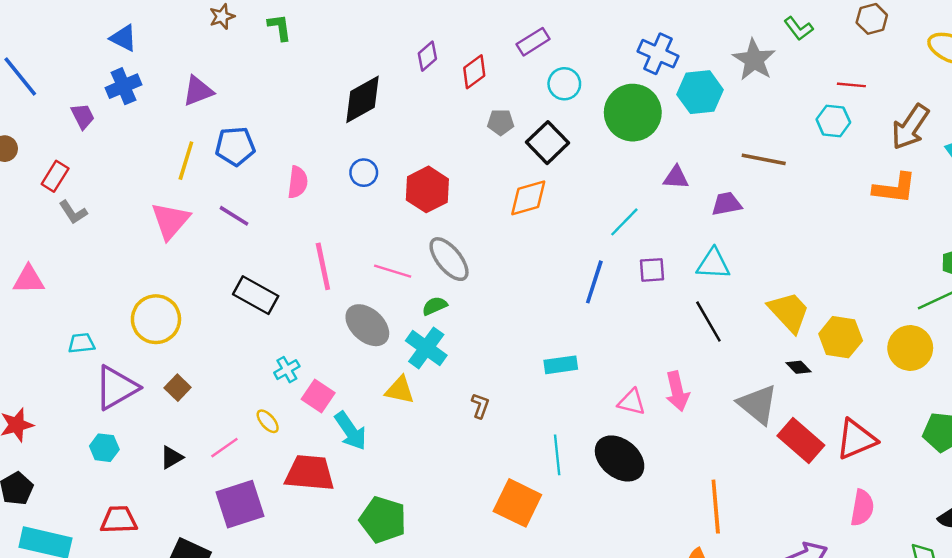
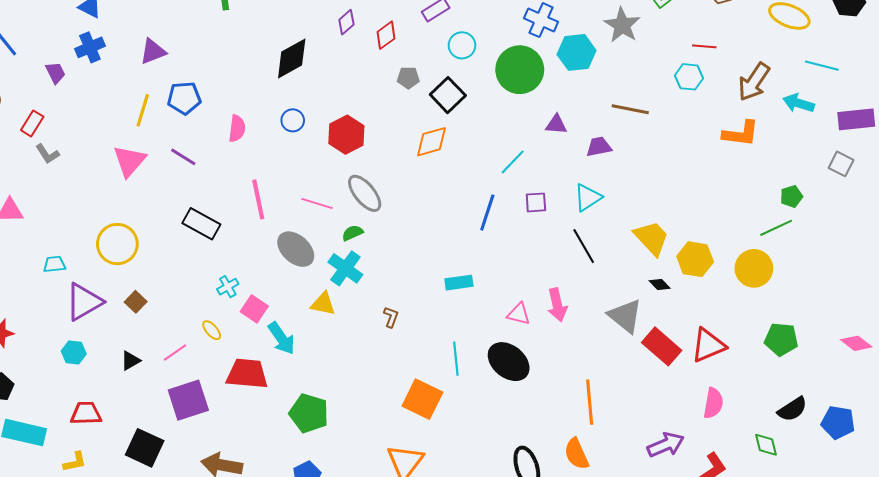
cyan triangle: (713, 264) -> (588, 197), turned -36

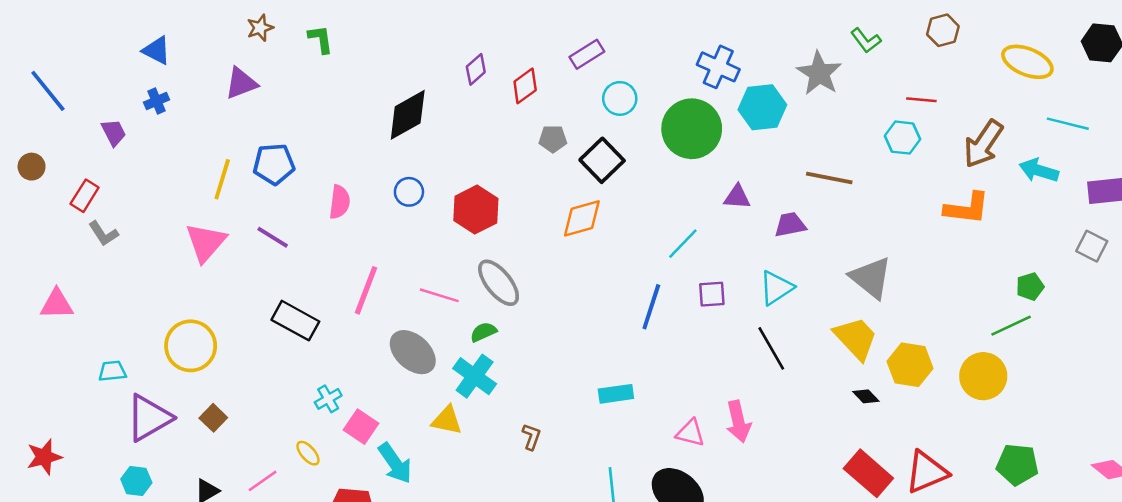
blue cross: (90, 47) -> (157, 101), size x0.7
purple triangle: (153, 51) -> (241, 83), moved
pink line: (258, 199) -> (366, 290), turned 33
gray triangle: (625, 316) -> (871, 278), moved

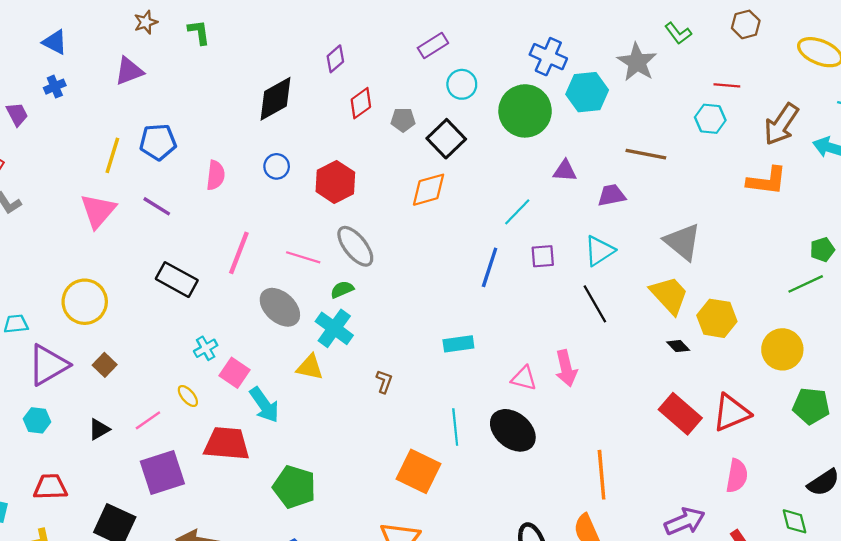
red diamond: (525, 86) -> (361, 103), moved
yellow circle: (983, 376) -> (782, 349), moved

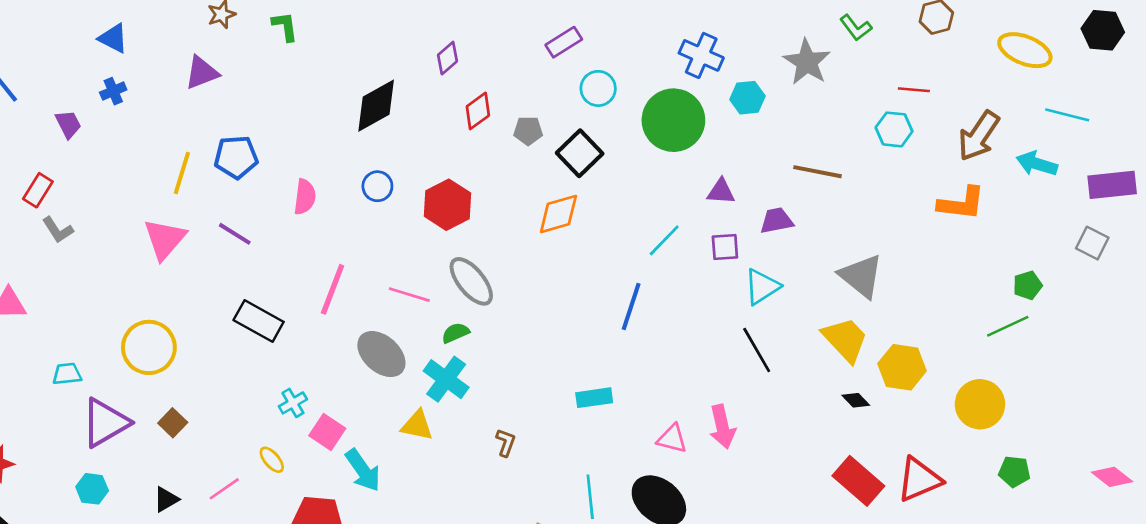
cyan hexagon: (587, 92) -> (747, 98), size x0.7
purple square: (543, 256) -> (725, 247), moved
green pentagon: (811, 406) -> (1014, 472), size x0.7

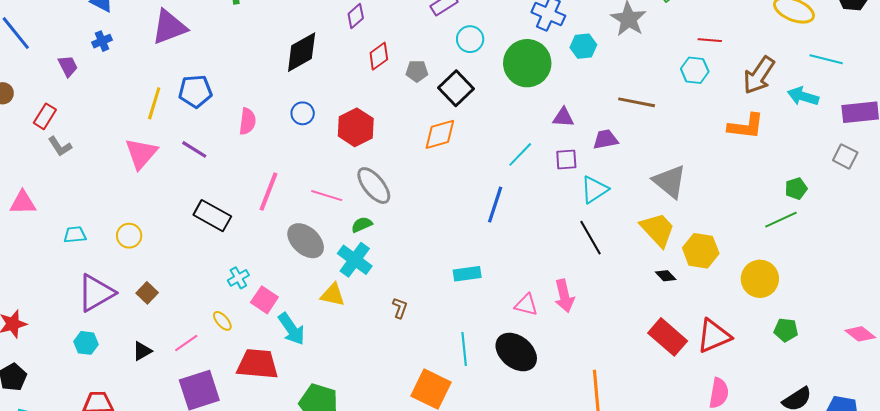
purple triangle: (202, 73) -> (169, 27), size x1.4
yellow circle: (149, 347) -> (129, 236), size x0.6
cyan trapezoid: (67, 374) -> (75, 235), moved

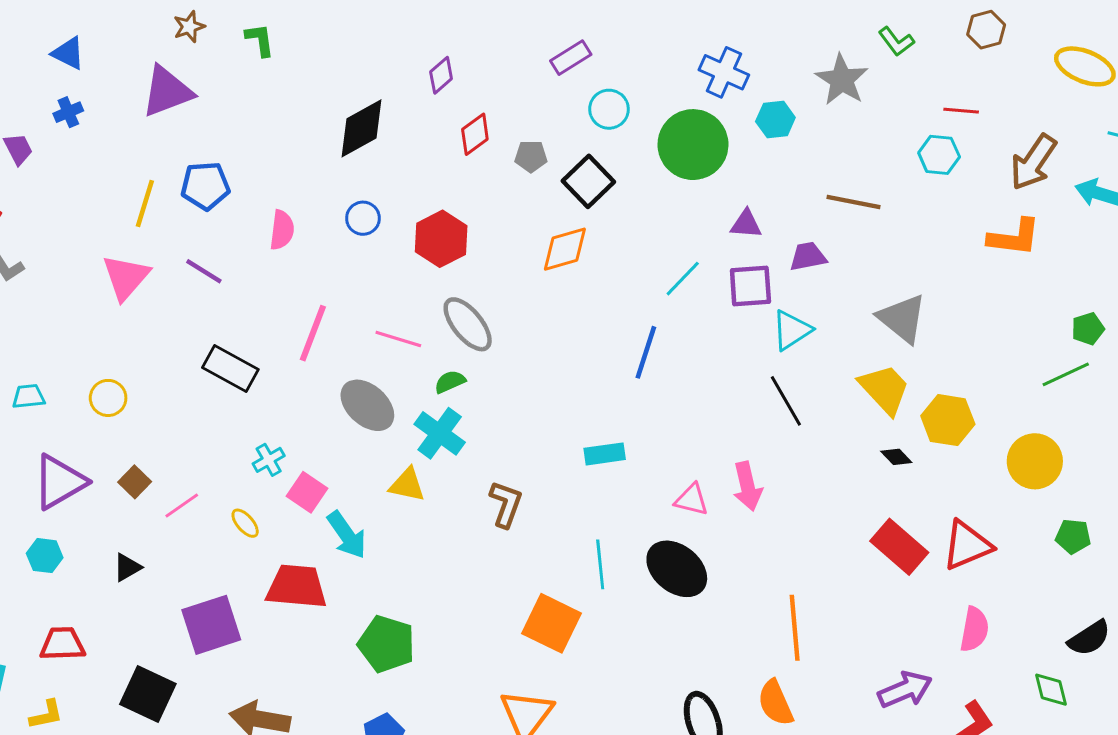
purple square: (566, 159) -> (750, 286), size x1.4
brown L-shape: (400, 308) -> (506, 504), size x1.5
pink line: (186, 343) -> (182, 505), moved

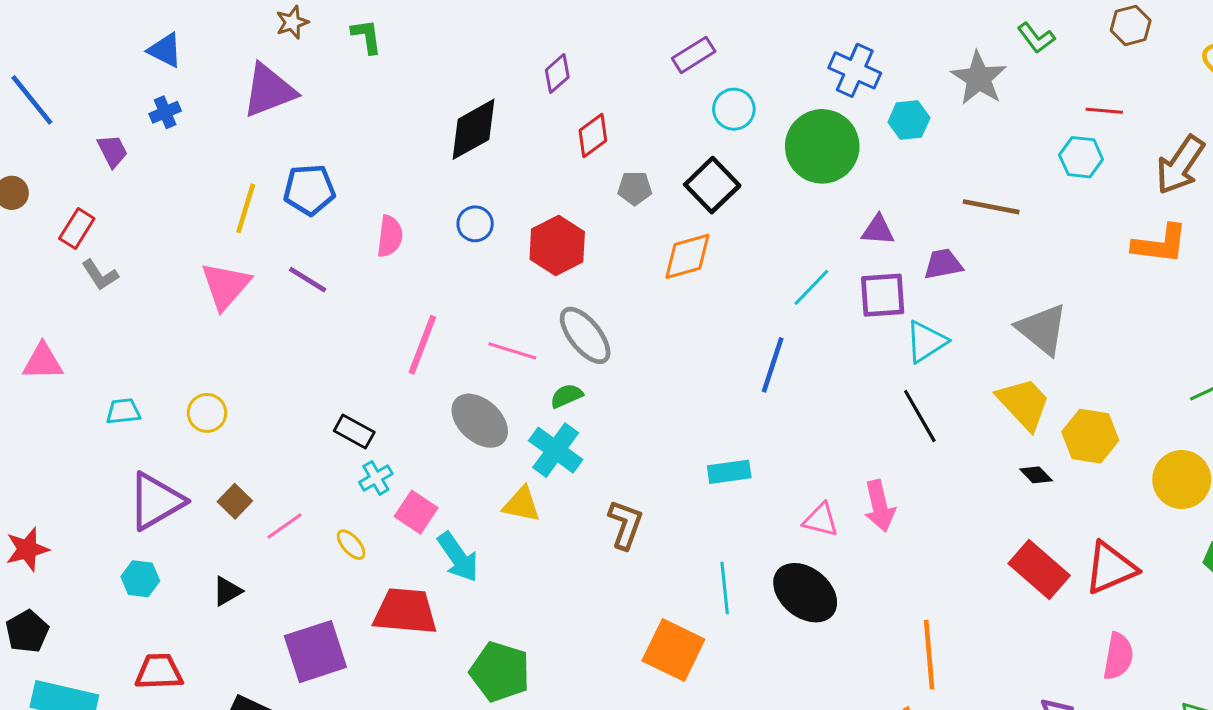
gray pentagon: (531, 156) -> (635, 188), moved
black rectangle: (230, 368) -> (354, 431), moved, size x0.7

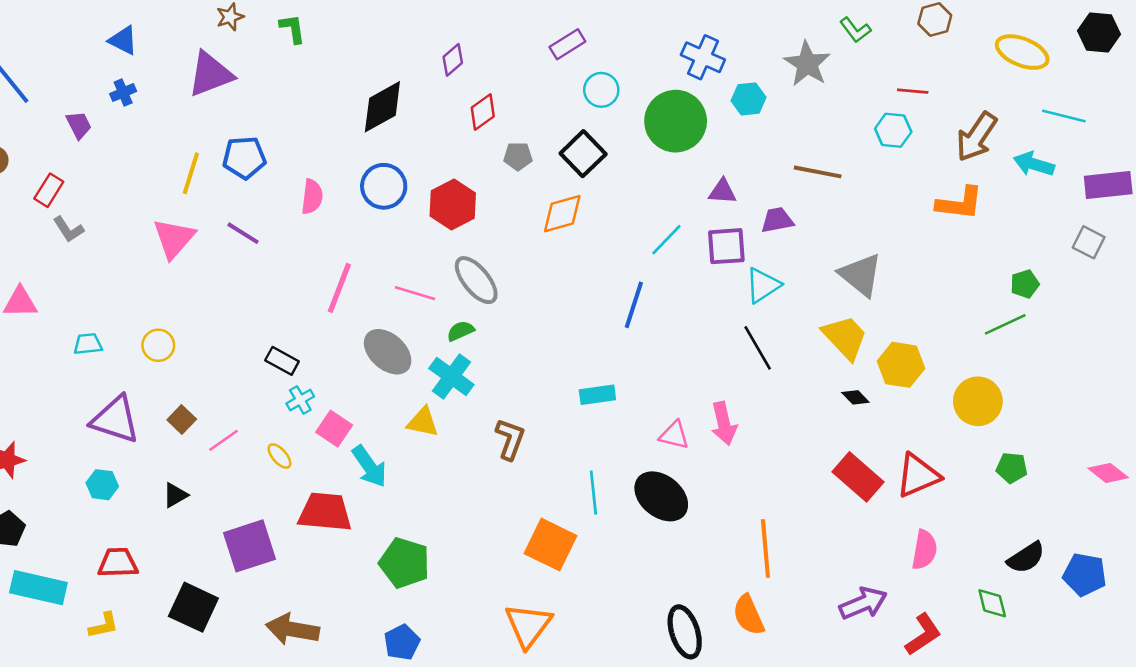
blue circle: (475, 224) -> (384, 186), size x1.5
purple triangle: (156, 501) -> (115, 420), turned 48

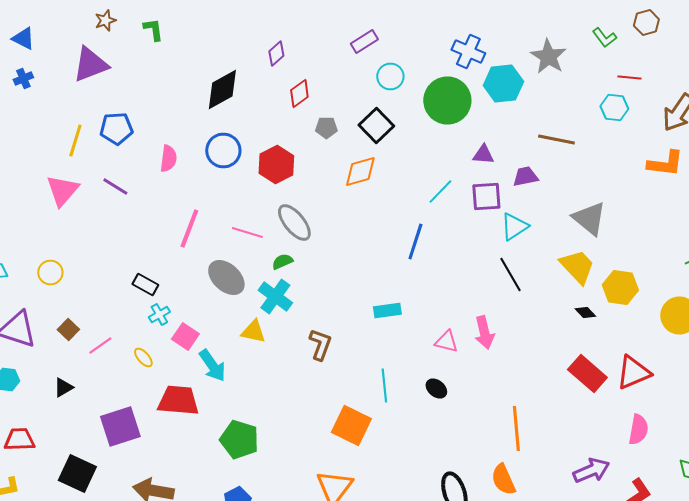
green L-shape: (855, 30) -> (604, 38), moved
cyan hexagon: (749, 99) -> (503, 84), size x1.5
black ellipse: (661, 496) -> (436, 388), size x0.5

